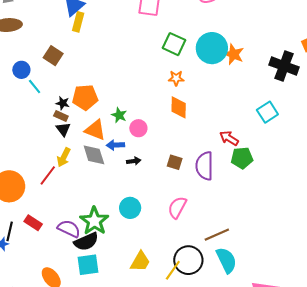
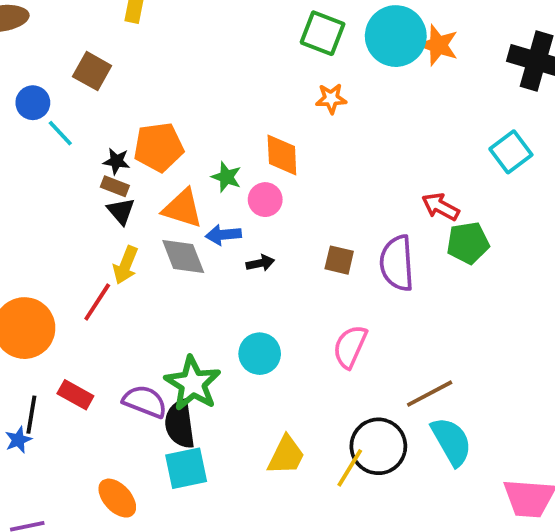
orange diamond: (179, 107) -> (282, 155), moved
black semicircle: (86, 242) -> (180, 424), turned 110

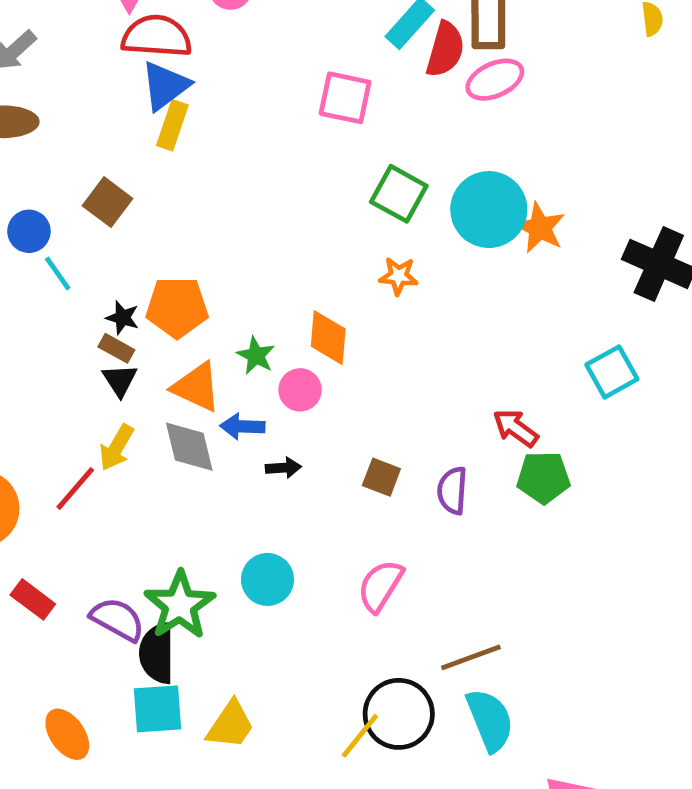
purple semicircle: (397, 263) -> (452, 491), size x0.7
yellow trapezoid: (286, 455) -> (230, 725), moved

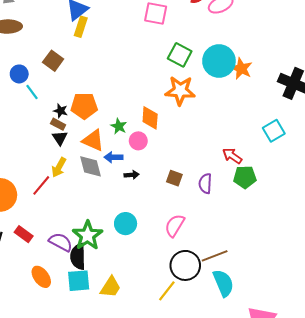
orange star: (399, 276) -> (180, 91), size x1.8
black circle: (399, 714) -> (185, 265), moved
orange ellipse: (67, 734) -> (41, 277), moved

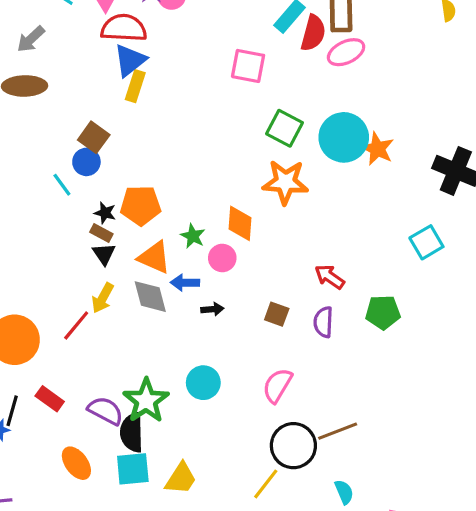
blue circle: (19, 74) -> (86, 162), moved
red arrow: (232, 156) -> (330, 277), moved
cyan semicircle: (223, 283) -> (344, 492), moved, size x0.6

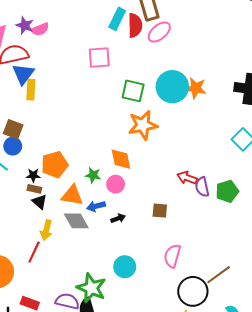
purple semicircle: (323, 322) -> (202, 187), moved

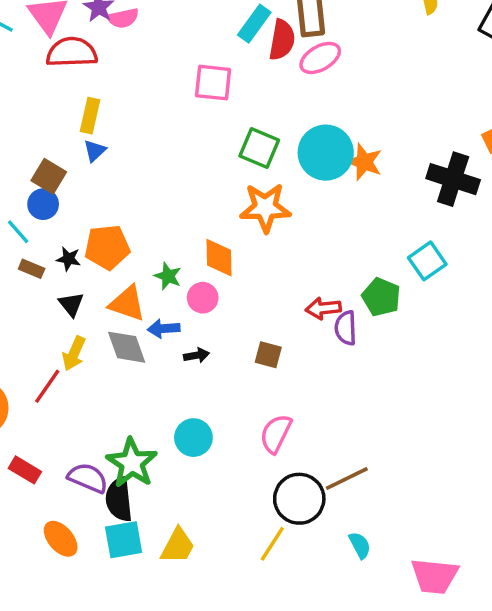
blue triangle: (23, 74) -> (95, 151), moved, size x0.6
red arrow: (187, 178) -> (323, 308), turned -36
brown rectangle: (34, 189) -> (32, 269), moved
green pentagon: (227, 191) -> (381, 297), moved, turned 30

